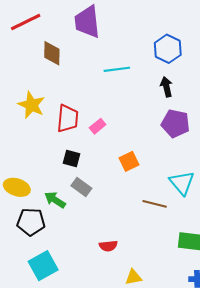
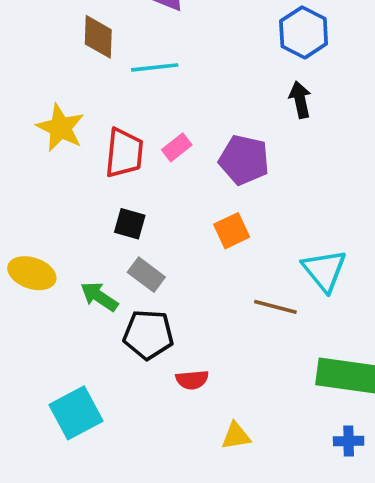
cyan line: (117, 69) -> (155, 67), moved
purple pentagon: (175, 123) -> (244, 160), moved
pink rectangle: (98, 126) -> (177, 147), moved
black pentagon: (31, 222) -> (148, 335), moved

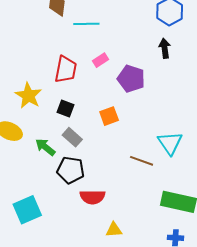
yellow star: (60, 128) -> (28, 96), moved
pink rectangle: (177, 147) -> (100, 60), moved
orange square: (232, 231) -> (109, 116), moved
red semicircle: (192, 380) -> (92, 197), size x1.4

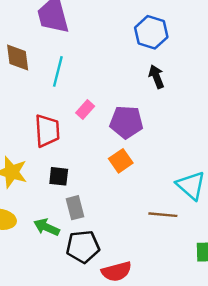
cyan line: (86, 24) -> (58, 71), turned -60
orange square: (109, 116) -> (121, 161), moved
gray rectangle: (72, 137) -> (75, 208), turned 48

